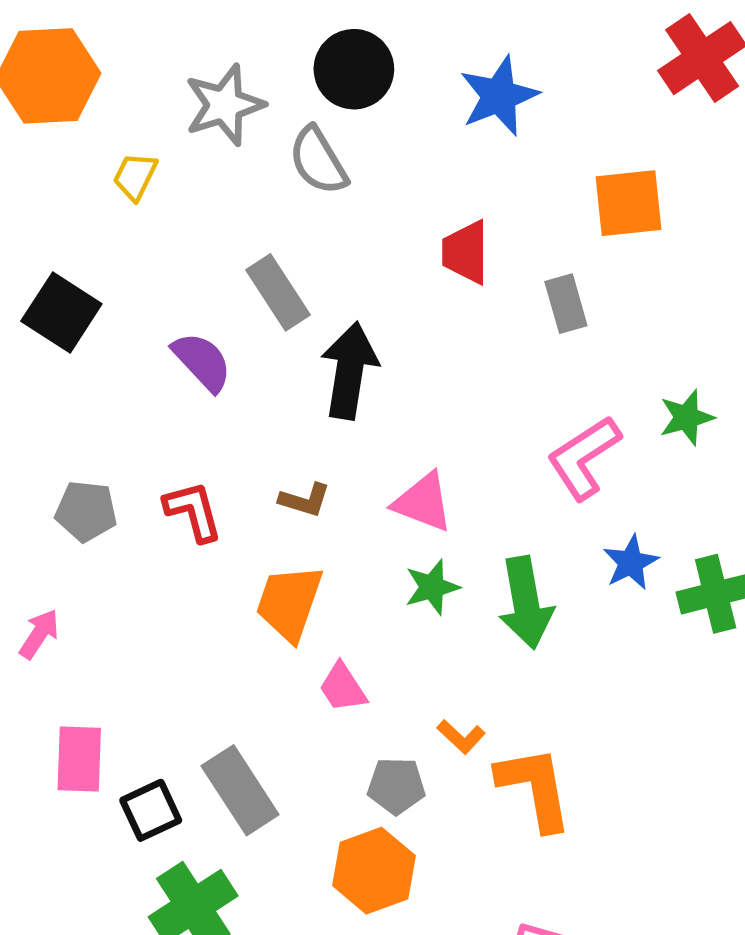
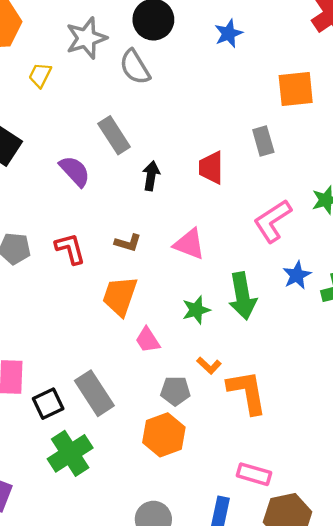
blue star: (499, 96) -> (229, 33), size x0.7
red trapezoid: (466, 252) -> (211, 168), moved
black arrow: (349, 371) -> (151, 176), size x0.6
green star: (432, 587) -> (196, 310), moved

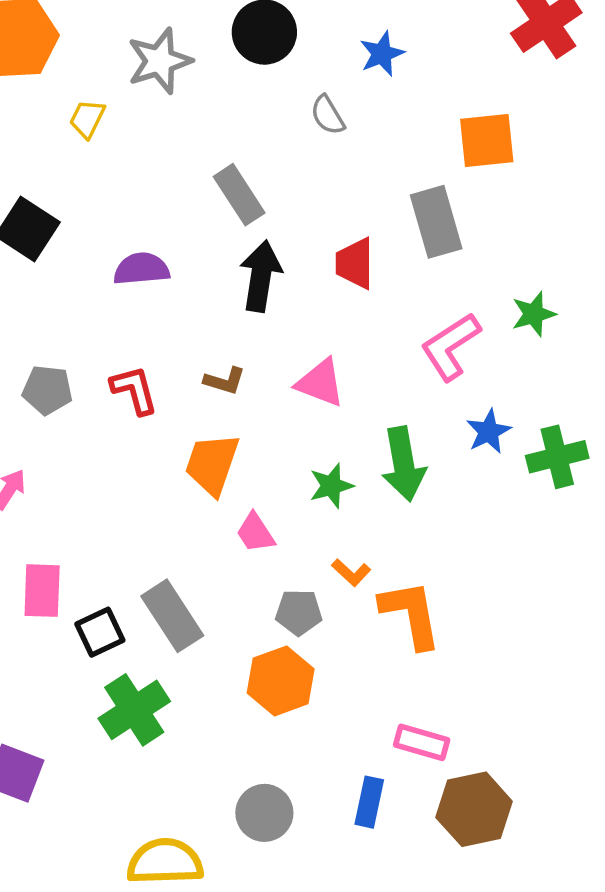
gray semicircle: (135, 67) -> (328, 115), moved, size x0.7
gray rectangle: (114, 135) -> (239, 195), moved
gray rectangle: (263, 141) -> (436, 222), size x1.5
purple semicircle: (75, 171) -> (141, 269), turned -52
black arrow: (151, 176) -> (261, 276), size x1.5

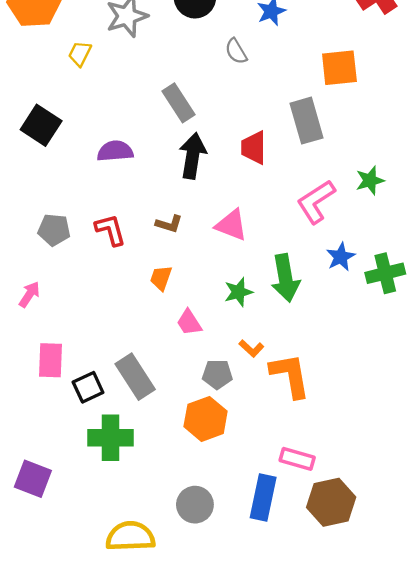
orange trapezoid: (212, 464) -> (161, 278), size x0.6
green cross: (134, 710) -> (110, 438), turned 33
blue rectangle: (369, 802) -> (263, 498), size x1.4

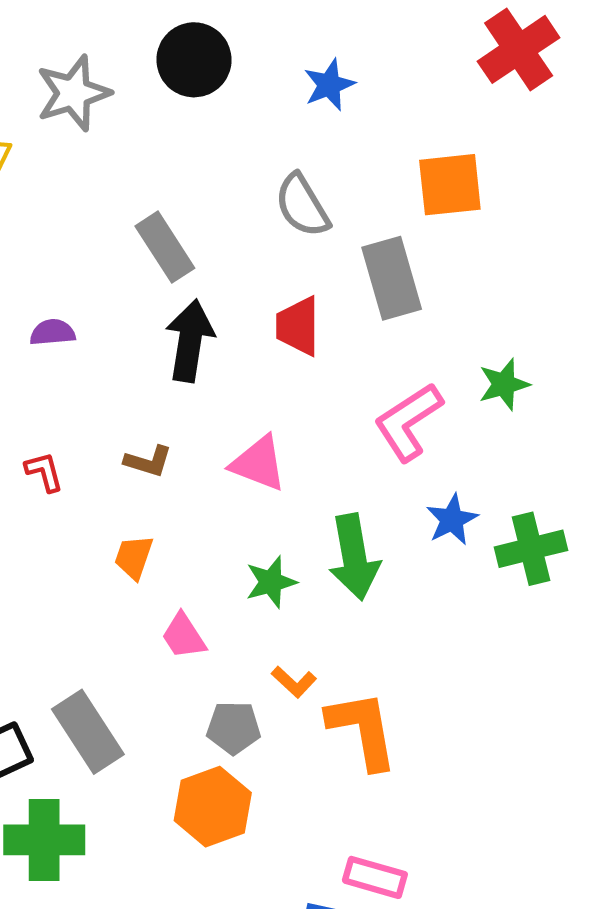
gray semicircle: (236, 51) -> (302, 205), moved, size x1.4
purple semicircle: (115, 151) -> (53, 332), size x0.7
red L-shape: (110, 230) -> (44, 472), size x0.7

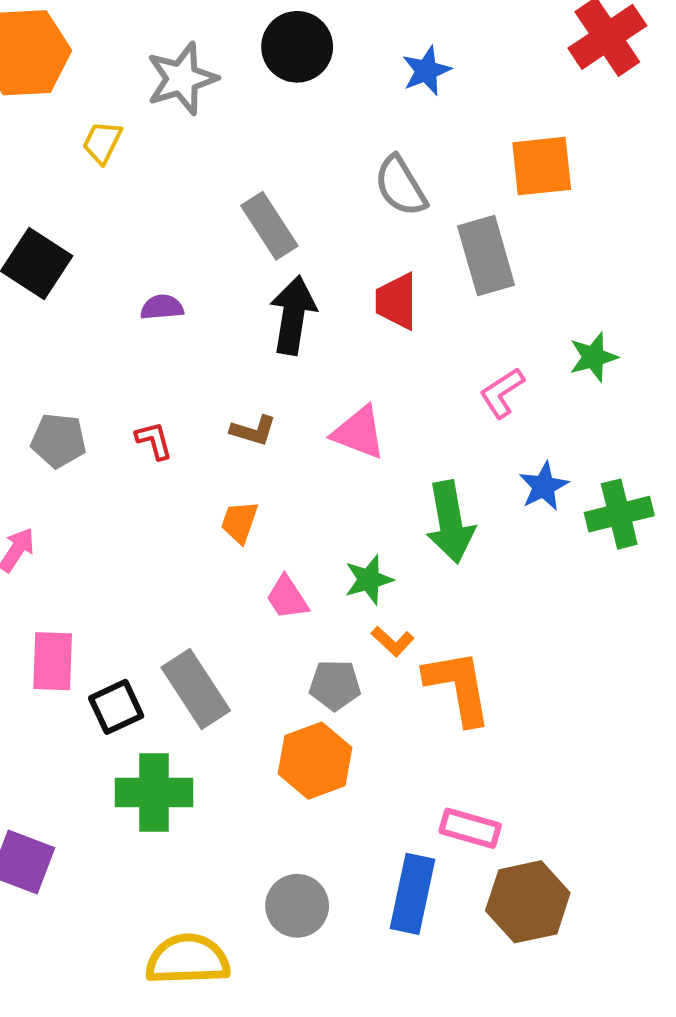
pink L-shape: (408, 422) -> (502, 393), size x0.7
green star: (271, 582) -> (369, 580), moved

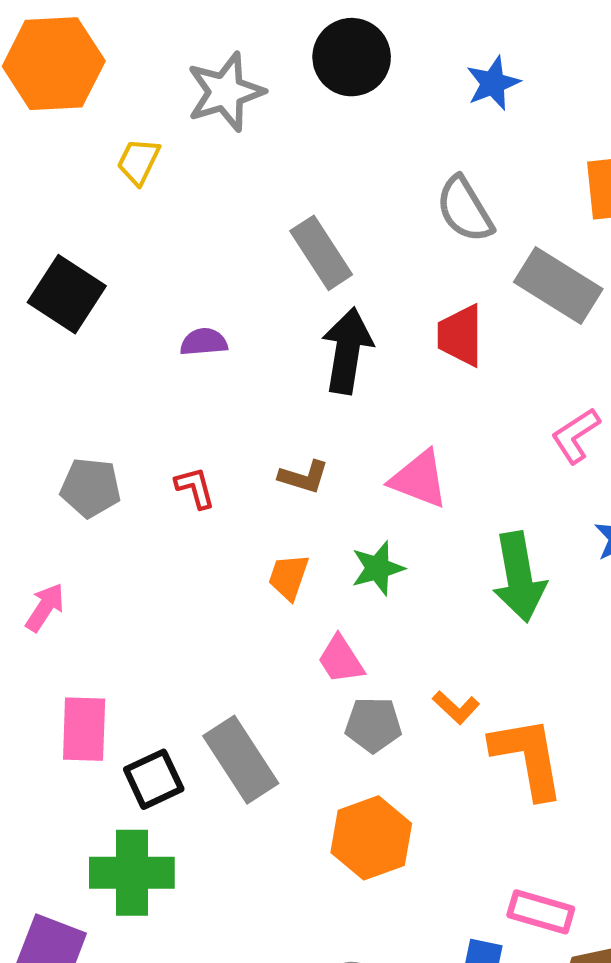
gray rectangle: (486, 256) -> (558, 285), turned -42
green star: (369, 580) -> (378, 568), moved
gray pentagon: (335, 685) -> (373, 725), moved
green cross: (154, 792) -> (132, 873), moved

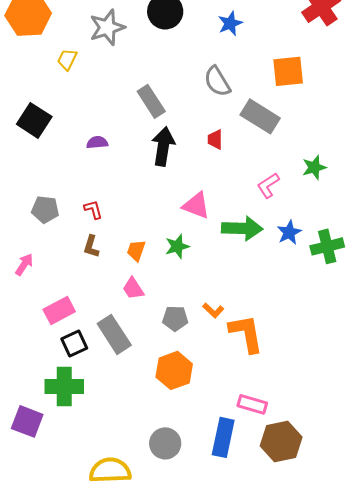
red trapezoid: (460, 335) -> (215, 139), size x0.7
brown L-shape: (304, 477) -> (91, 246), moved, turned 90
green arrow: (519, 577) -> (242, 228), moved, turned -78
pink trapezoid: (341, 660) -> (133, 288), moved
pink rectangle: (84, 729) -> (59, 310), moved, turned 60

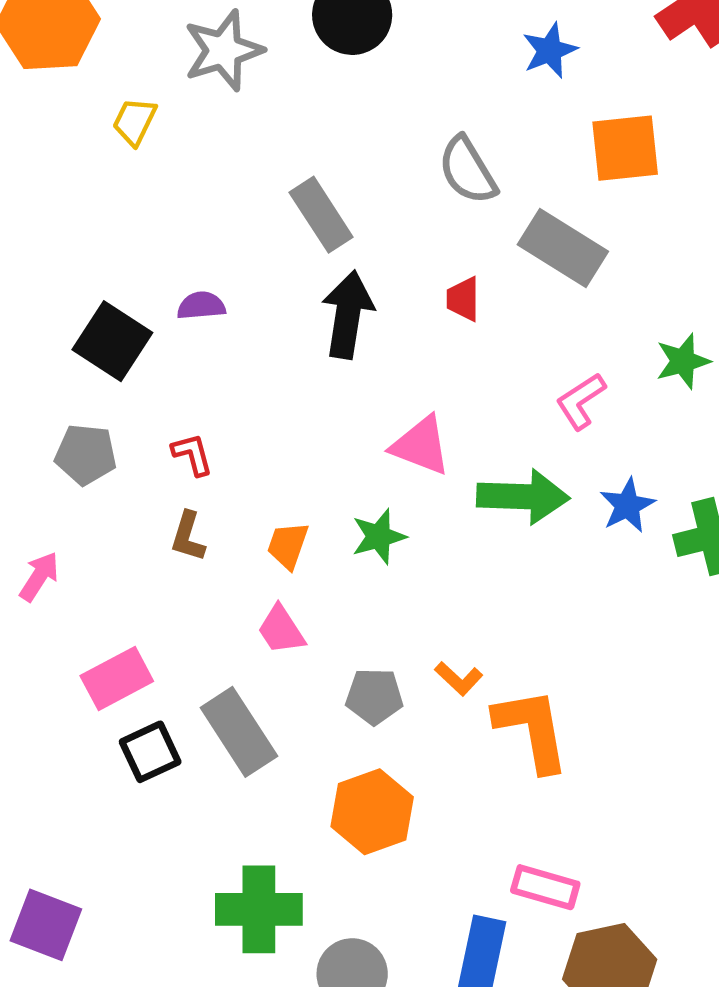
blue star: (230, 23) -> (550, 50), moved
black square: (34, 120) -> (112, 341), moved
green cross: (64, 386) -> (259, 909), moved

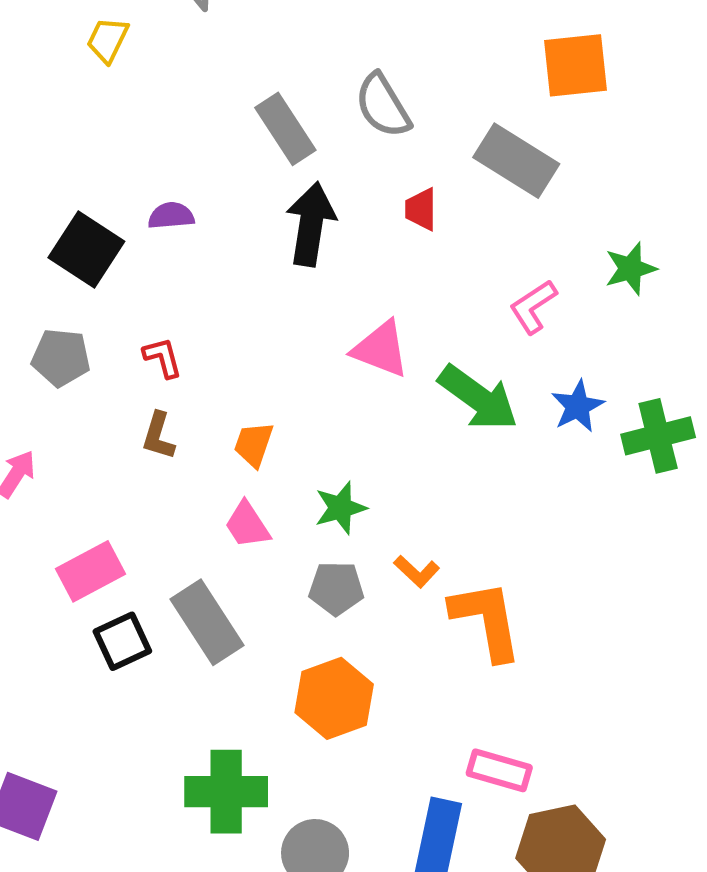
gray semicircle: (468, 170) -> (383, 106), moved
green arrow: (523, 497) -> (478, 398), turned 34
green star: (379, 537) -> (340, 508), moved

